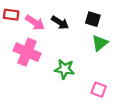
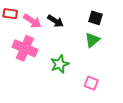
black square: (93, 19) -> (95, 18), moved
green star: (65, 69) -> (60, 64), turned -30

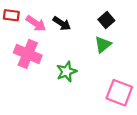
black square: (95, 18) -> (106, 20), turned 32
pink square: (91, 83) -> (119, 93), moved, size x1.6

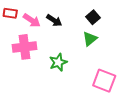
pink cross: (28, 54) -> (25, 47), turned -30

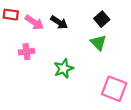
green triangle: (90, 39) -> (98, 43), turned -35
pink cross: (25, 47) -> (26, 52), size x0.6

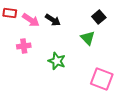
black square: (102, 19) -> (99, 17), moved
green star: (64, 68) -> (57, 61), turned -30

